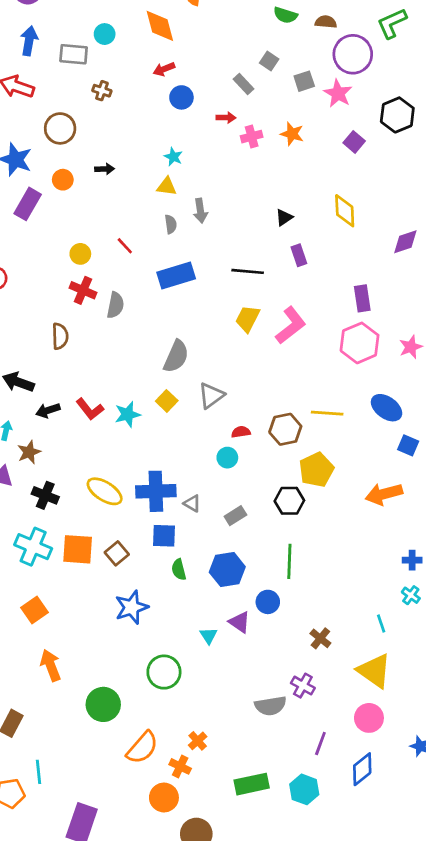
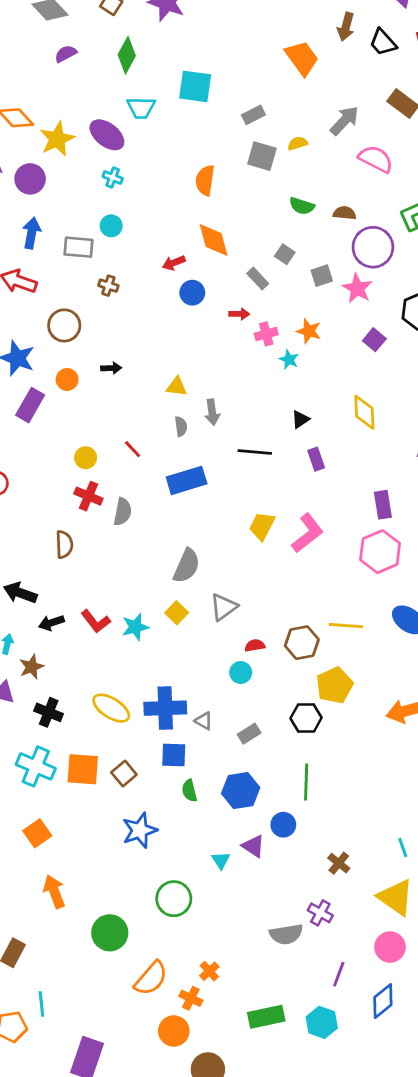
orange diamond: (160, 26) -> (214, 240), moved
cyan star: (173, 157) -> (289, 360), moved
black line: (248, 271) -> (255, 452), moved

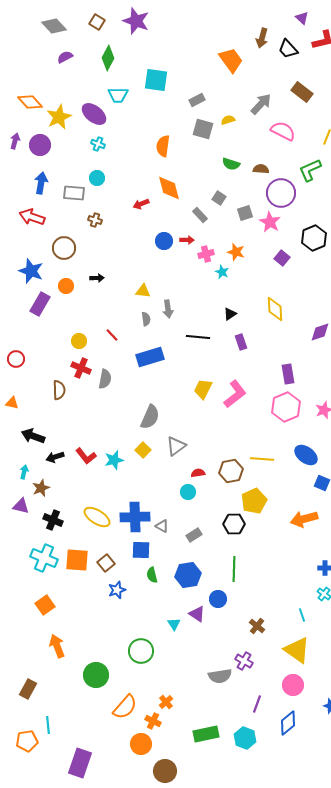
blue circle: (192, 293) -> (164, 241), moved
brown semicircle: (64, 544) -> (59, 390), moved
blue star: (140, 830) -> (117, 590), moved, size x0.7

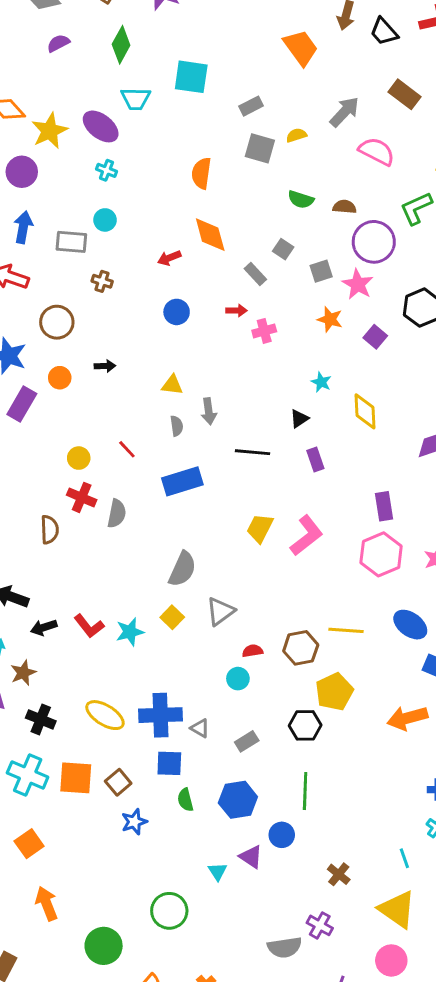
blue circle: (164, 241) -> (177, 312), moved
orange star: (236, 252) -> (330, 319), moved
cyan star: (222, 272) -> (321, 382), moved

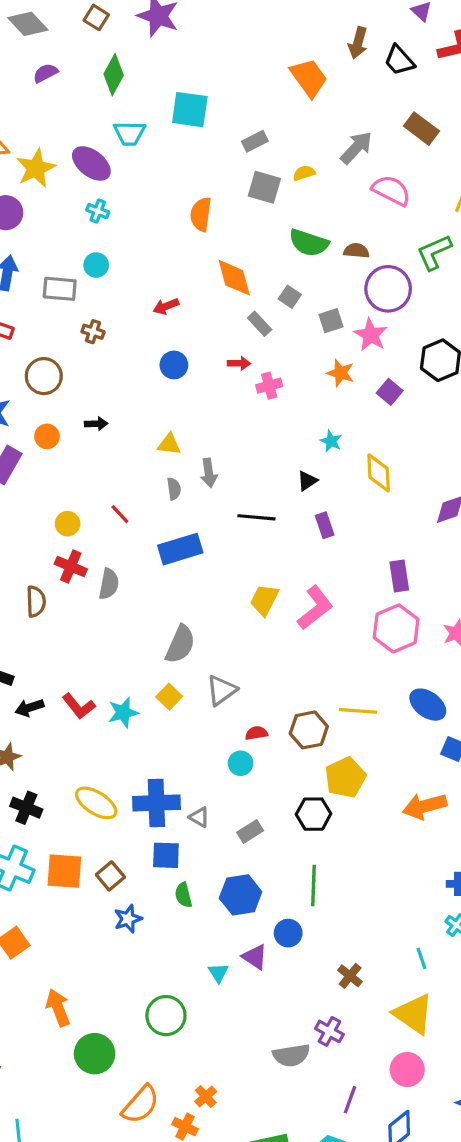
green semicircle: (301, 200) -> (309, 243), size x1.4
orange diamond: (210, 235) -> (234, 278), moved
orange arrow: (47, 904) -> (58, 1008), moved

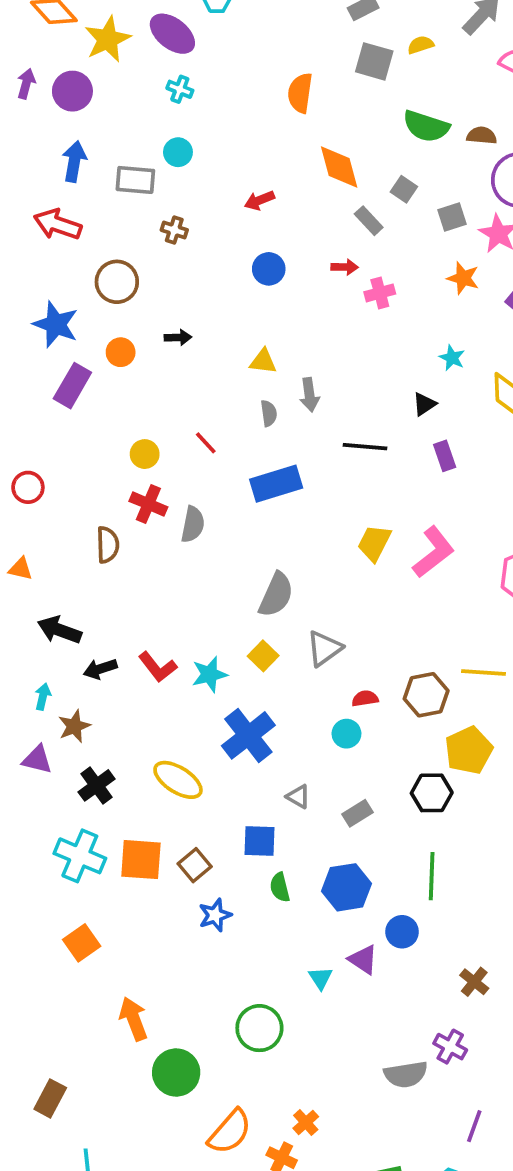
blue cross: (156, 803) -> (248, 735), moved, turned -36
black cross: (26, 808) -> (96, 785), turned 32

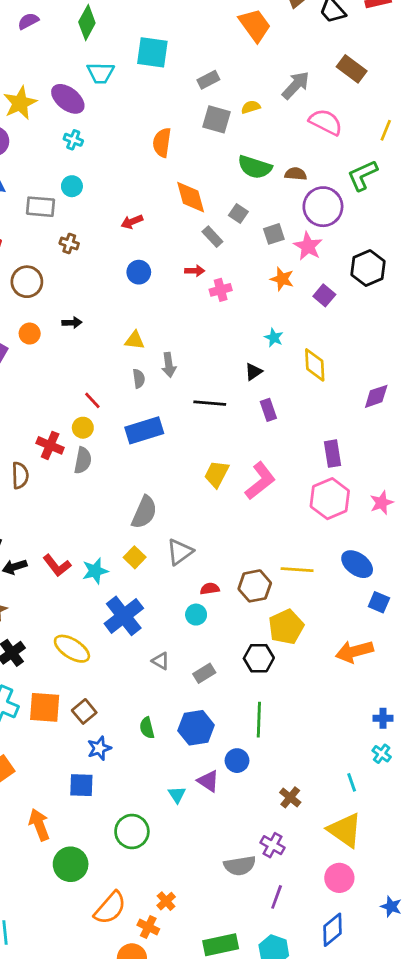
yellow circle: (145, 454) -> (83, 428), moved
blue square: (259, 841) -> (81, 785), moved
purple line: (474, 1126) -> (277, 897), moved

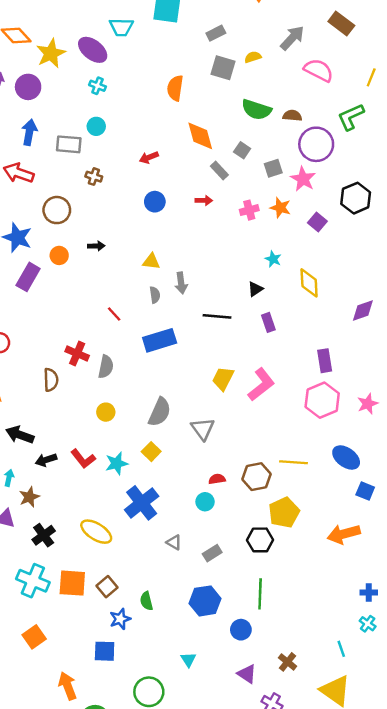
pink cross: (221, 290) -> (249, 210), moved
yellow circle: (83, 428) -> (106, 412), moved
gray triangle: (180, 552) -> (203, 429), moved, turned -30
green semicircle: (147, 728) -> (146, 601), moved
purple triangle: (208, 781) -> (247, 674), moved

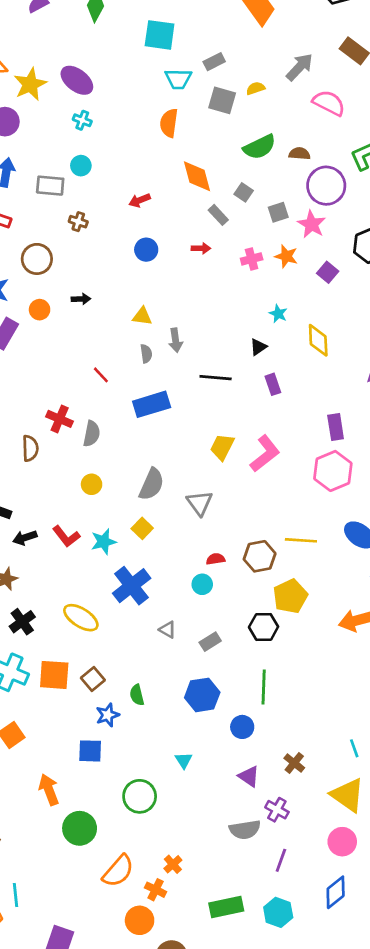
cyan trapezoid: (121, 27) -> (178, 79), moved
green semicircle: (256, 110) -> (260, 147), turned -44

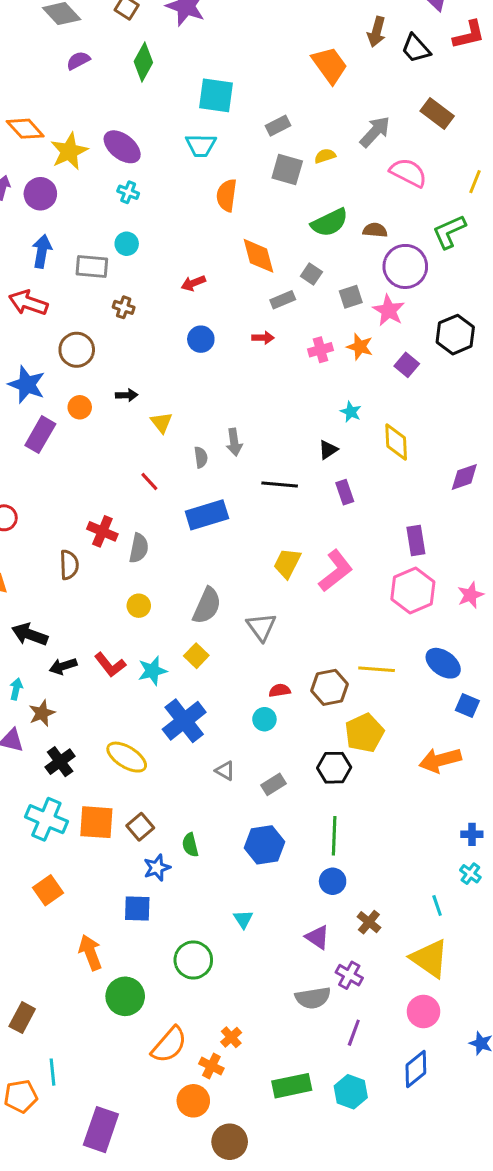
cyan trapezoid: (178, 79) -> (201, 145), moved
gray rectangle: (218, 215) -> (283, 300), turned -70
yellow triangle: (142, 316) -> (161, 422), moved, turned 45
blue circle: (242, 727) -> (333, 881), moved

